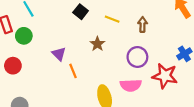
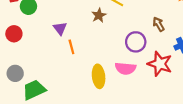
brown arrow: (143, 24) -> (159, 24), moved, turned -40
brown star: (97, 44) -> (99, 15), moved

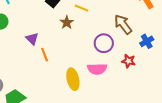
brown arrow: (159, 24) -> (123, 24), size x1.5
red star: (160, 64) -> (128, 61), size x0.6

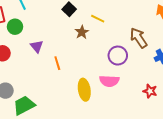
purple triangle: (32, 39) -> (37, 46), moved
red star: (128, 61) -> (150, 91), moved

